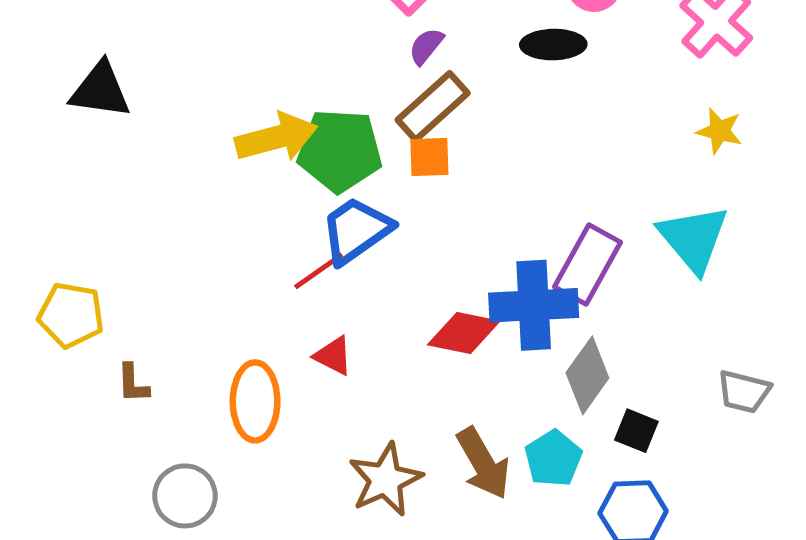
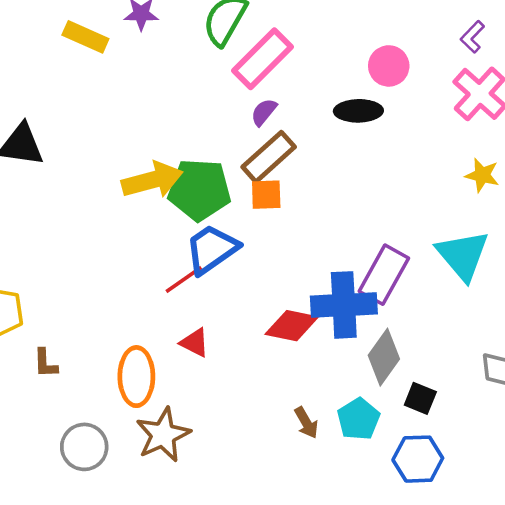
brown arrow: (483, 463) -> (306, 423), size x0.6
brown star: (385, 480) -> (163, 435), moved

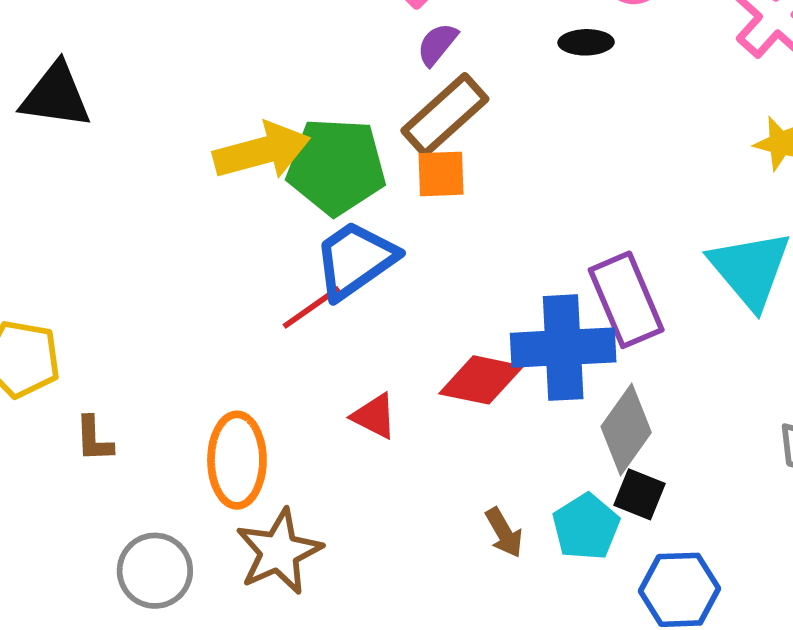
black ellipse: (358, 111) -> (586, 42), size x0.7
purple rectangle: (384, 275) -> (626, 300), turned -52
red triangle: (195, 343) -> (374, 416), moved
black square: (420, 398) -> (639, 494), moved

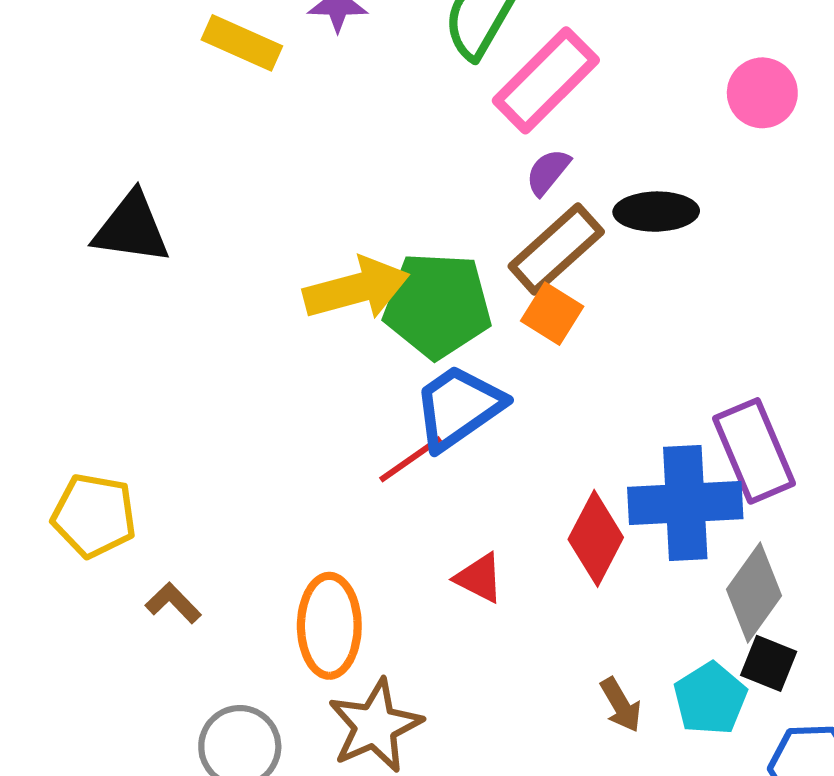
black ellipse: (586, 42) -> (656, 212), moved, size x1.4
orange square: (441, 174) -> (552, 314), turned 34
red diamond: (481, 380) -> (596, 538), turned -74
brown L-shape: (94, 439) -> (173, 603), turned 138

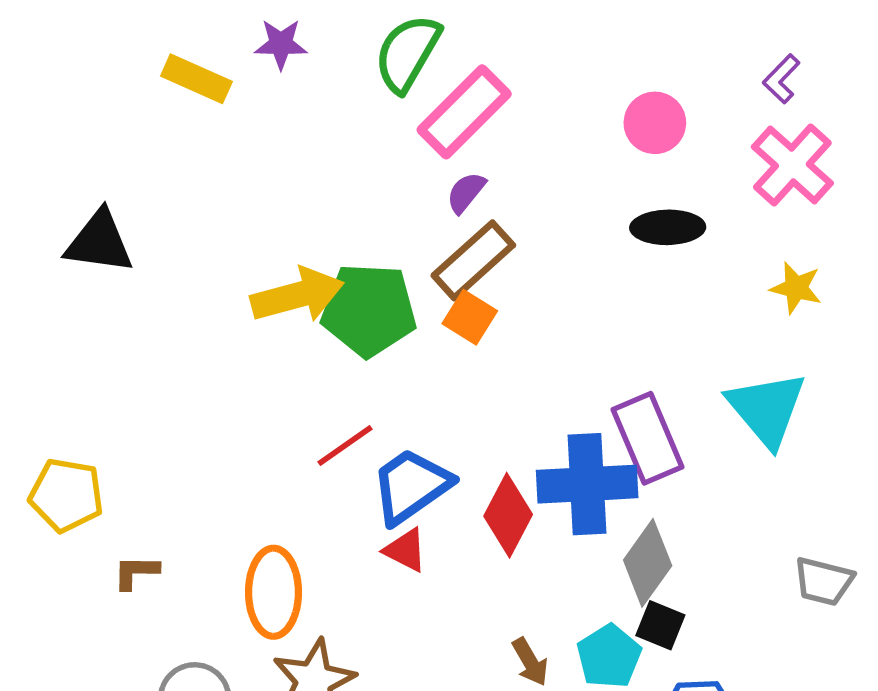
black ellipse: (656, 212) -> (668, 227), moved
blue trapezoid: (458, 407) -> (411, 486), moved
brown L-shape: (173, 603) -> (136, 572), turned -45

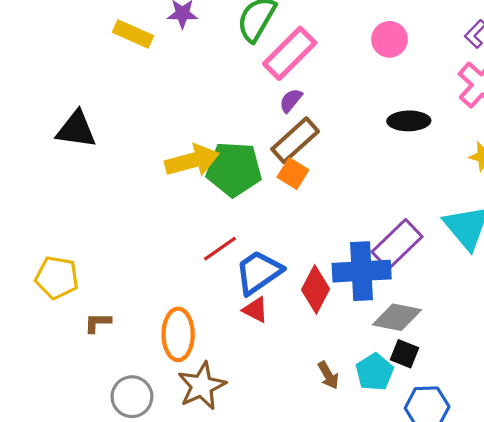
pink circle: (655, 123) -> (389, 39), moved
purple rectangle: (648, 438) -> (397, 244), turned 69
gray diamond: (648, 563) -> (397, 317), turned 66

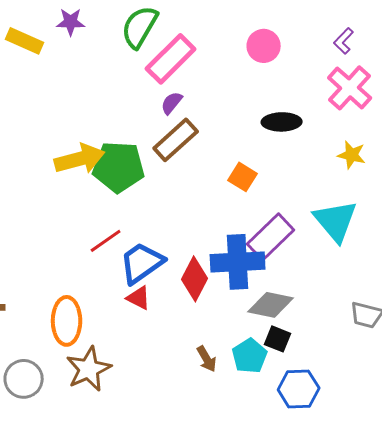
orange square: (293, 173) -> (243, 177), moved

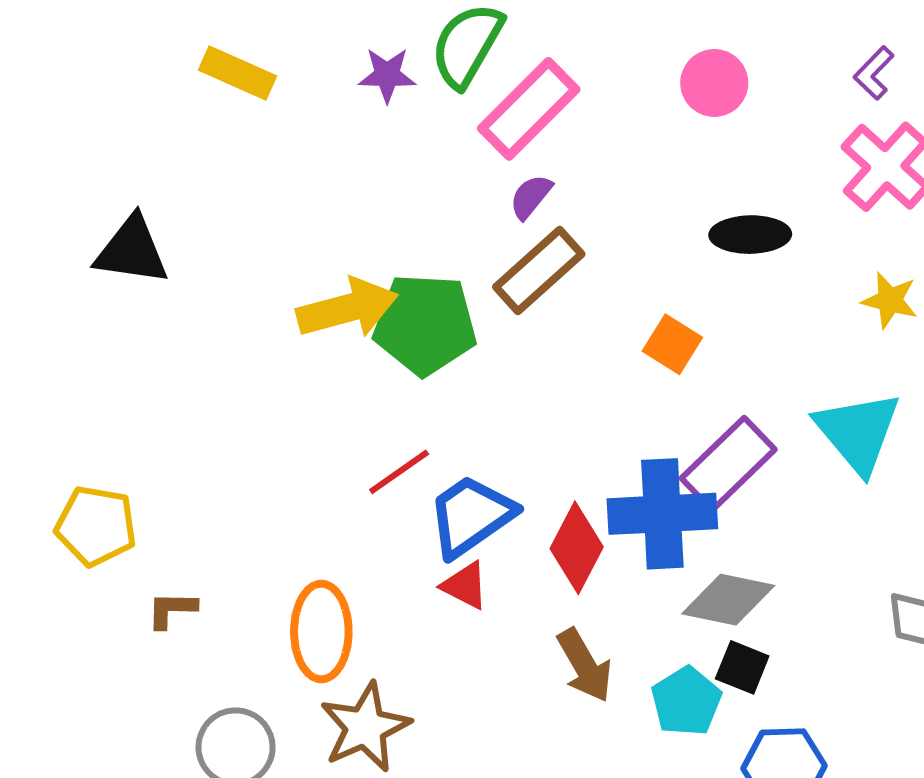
purple star: (71, 22) -> (387, 75), moved
brown arrow: (207, 359) -> (585, 665), moved, size x1.4

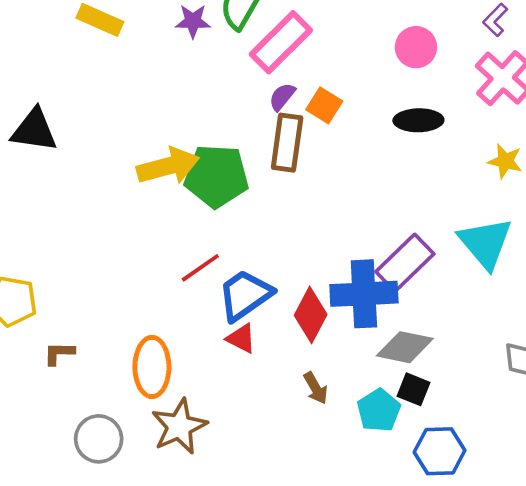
pink circle: (714, 83) -> (416, 47), moved
brown rectangle: (539, 270) -> (287, 143), turned -40
orange square: (672, 344) -> (324, 105), moved
brown arrow: (585, 665) -> (316, 388), size x0.7

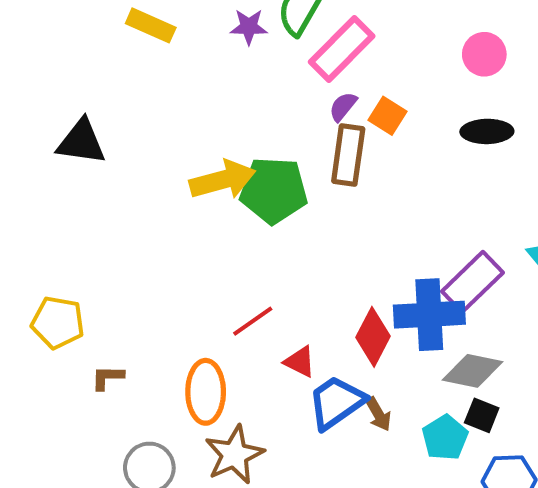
red line: (200, 268) -> (253, 321), moved
blue trapezoid: (245, 295) -> (336, 402), moved

